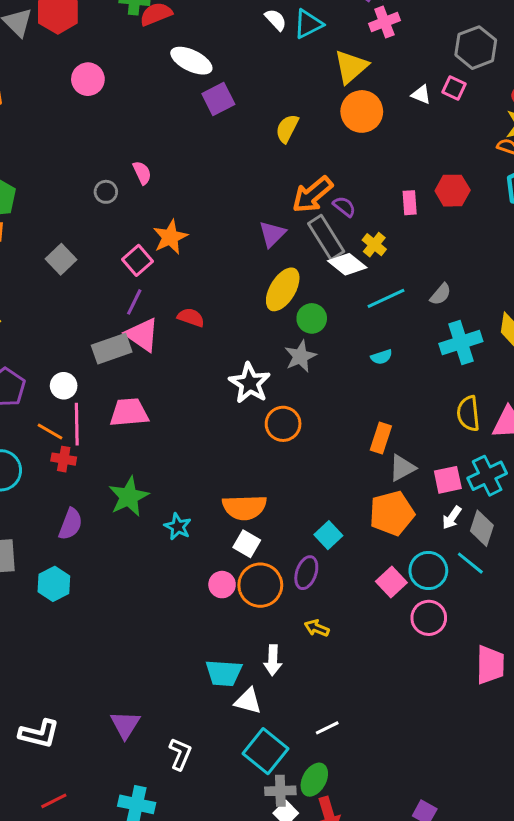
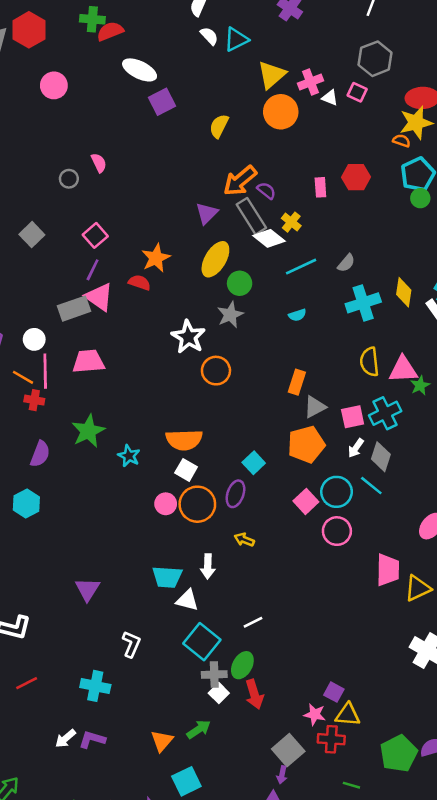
pink cross: (384, 22) -> (310, 82), moved
orange star: (170, 237) -> (156, 258), moved
purple triangle: (125, 725) -> (87, 589), moved

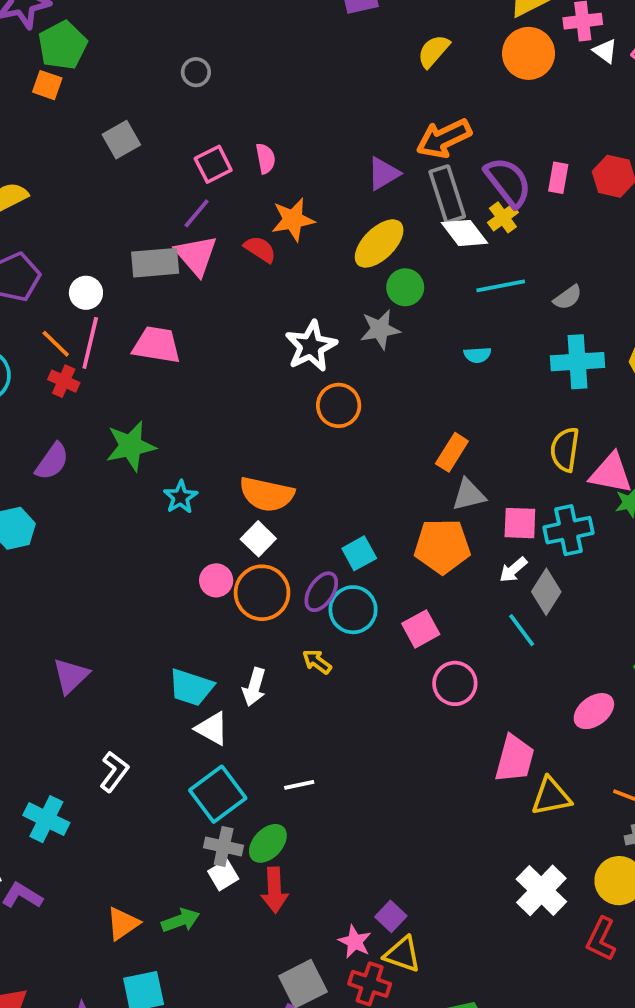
pink semicircle: (99, 163) -> (265, 158), moved
purple semicircle: (266, 191) -> (508, 182), moved, size x1.8
cyan circle: (337, 492) -> (353, 610), moved

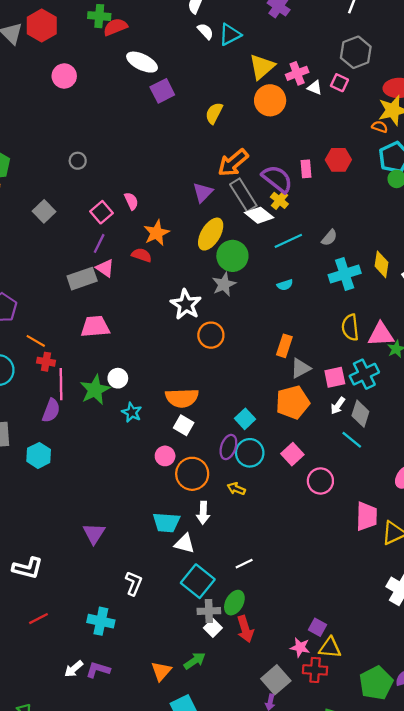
pink triangle: (196, 255) -> (105, 268), size x0.7
green circle: (405, 287) -> (232, 256), size x1.4
white circle: (86, 293) -> (118, 378), moved
pink line: (90, 343) -> (61, 384), moved
orange circle: (262, 593) -> (192, 474), moved

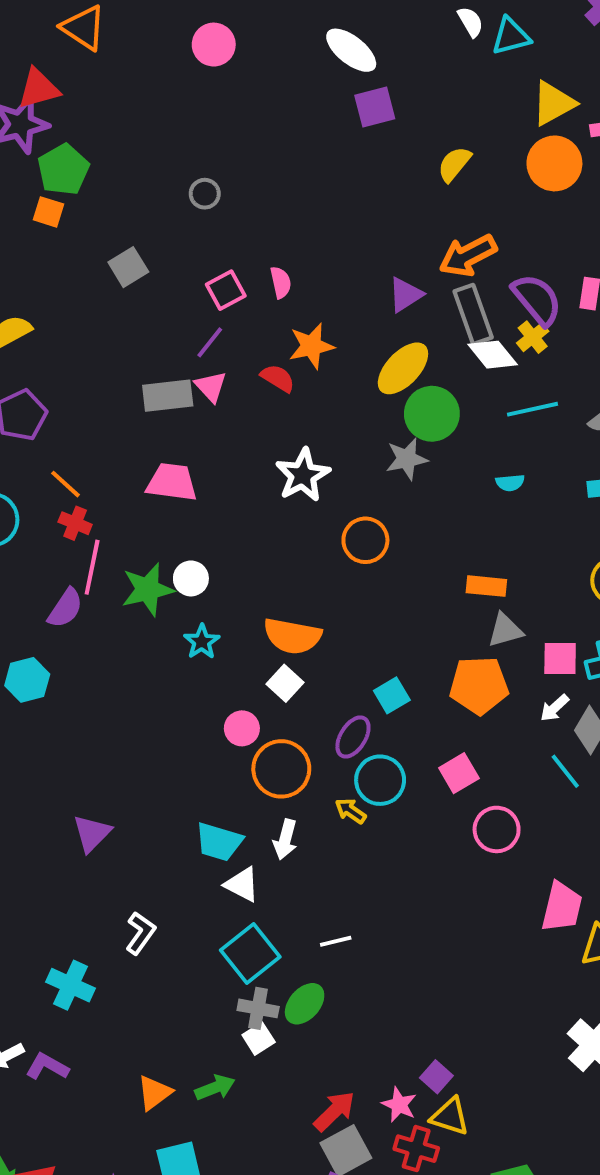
white star: (186, 304) -> (303, 475), moved
orange rectangle: (284, 346) -> (486, 586), turned 65
cyan circle: (250, 453) -> (380, 780), moved
red arrow: (245, 629) -> (334, 1111), moved, turned -130

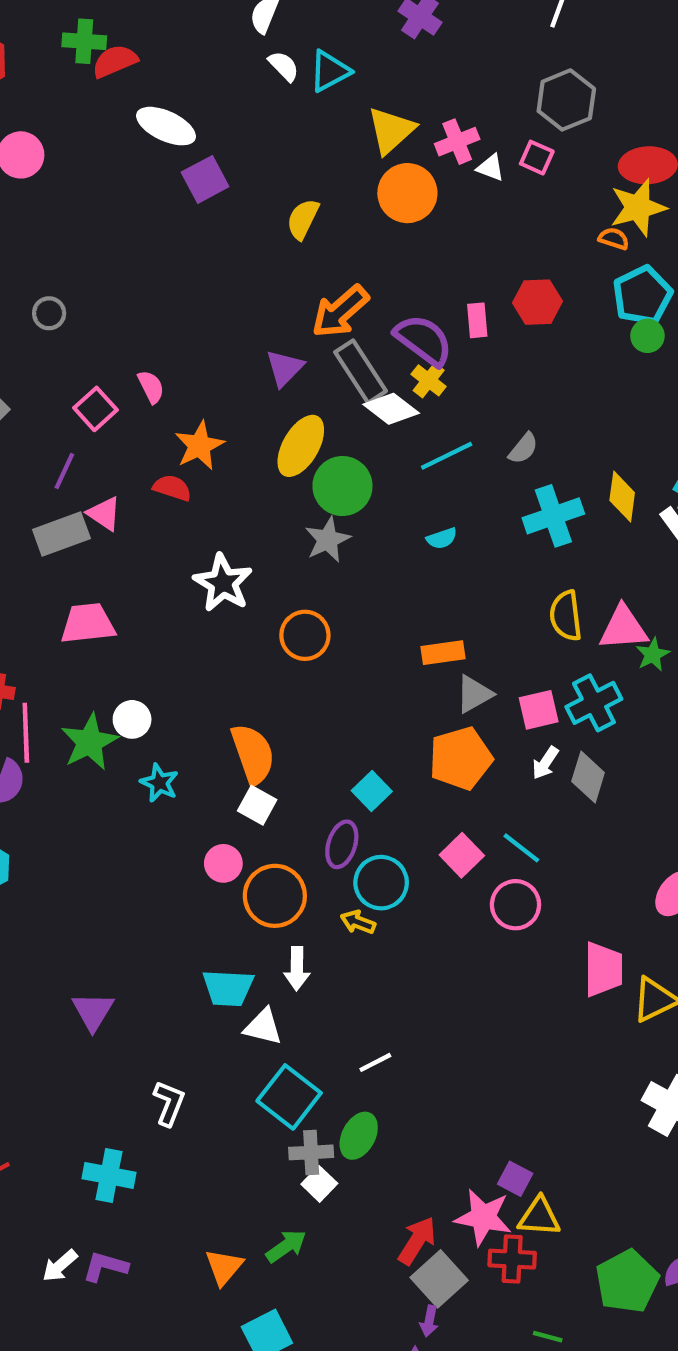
purple line: (210, 342) -> (64, 471), moved
orange semicircle: (292, 636) -> (253, 754), turned -106
cyan line: (565, 771) -> (521, 848), moved
pink star: (399, 1105) -> (483, 1217), size x1.5

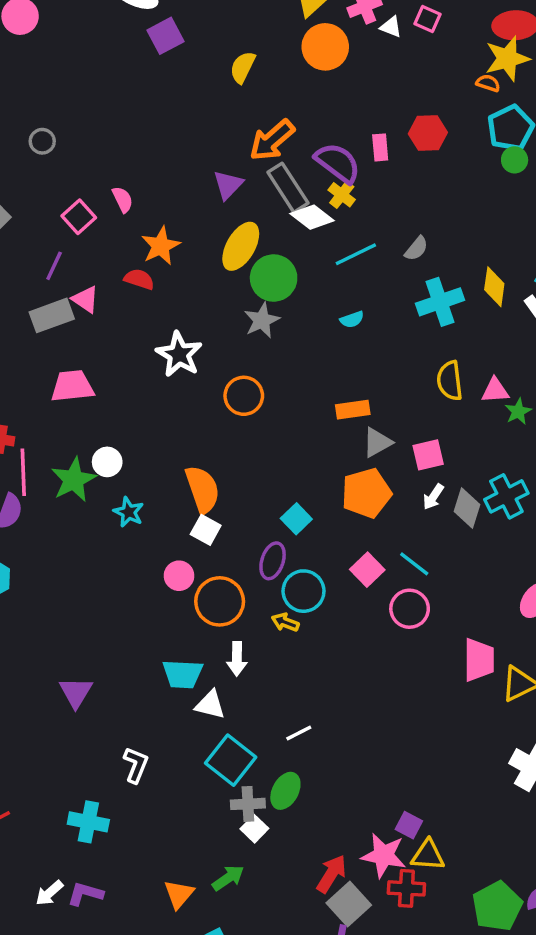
pink triangle: (623, 628) -> (495, 390), size x0.7
cyan cross: (594, 703) -> (506, 496), moved

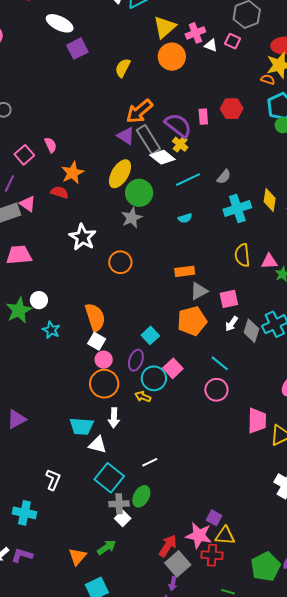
purple triangle: (228, 185) -> (126, 136), moved, turned -42
pink square: (367, 570) -> (173, 368), moved
pink circle: (179, 576) -> (104, 360), moved
purple triangle: (76, 692) -> (16, 419), moved, turned 30

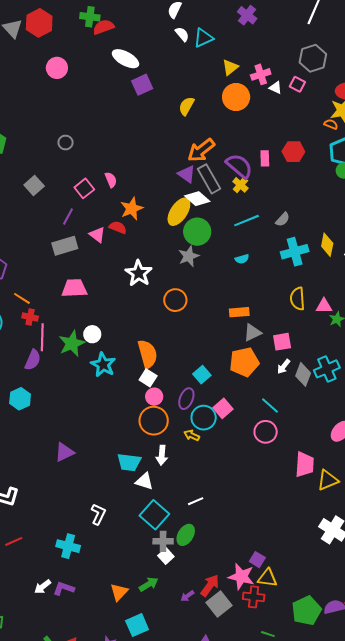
yellow triangle: (165, 27) -> (230, 67), size x0.7
white diamond: (162, 157) -> (197, 199), moved
pink triangle: (28, 204) -> (97, 235), moved
cyan star: (51, 330) -> (103, 365), size x1.4
purple arrow: (173, 584) -> (187, 596), moved, turned 40

